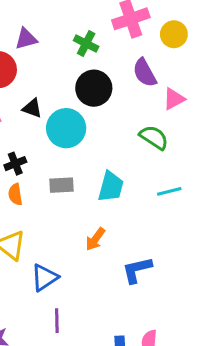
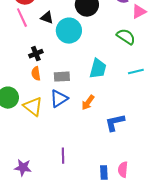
gray rectangle: (61, 185) -> (62, 77), moved
blue triangle: (45, 278) -> (59, 99), moved

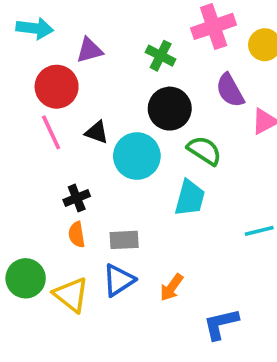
green semicircle: (126, 37) -> (204, 151), moved
cyan trapezoid: (98, 69) -> (190, 198), moved

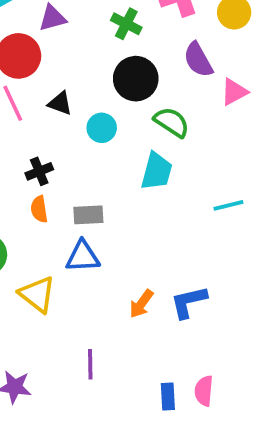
cyan circle: (137, 156) -> (102, 128), size x0.6
blue triangle: (119, 280) -> (83, 256), turned 30
orange arrow: (172, 287) -> (141, 304), moved
yellow triangle: (71, 295) -> (37, 294), moved

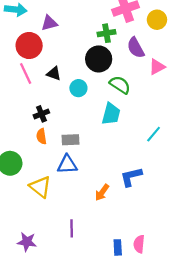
green cross: (126, 24) -> (106, 33), moved, turned -36
cyan line: (228, 205) -> (154, 134), turned -36
blue L-shape: (189, 302) -> (131, 177), moved

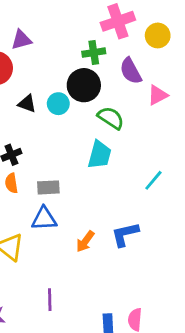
cyan circle: (78, 88) -> (58, 104), moved
orange arrow: (102, 192) -> (85, 241), moved

